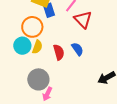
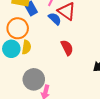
blue semicircle: (77, 49) -> (55, 19), moved
red semicircle: (59, 52) -> (67, 48), moved

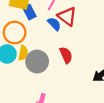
gray circle: (34, 79) -> (37, 62), moved

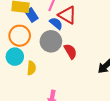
yellow semicircle: (23, 53) -> (31, 68), moved
gray circle: (37, 62) -> (51, 41), moved

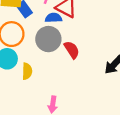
blue semicircle: (56, 23) -> (53, 18), turned -40

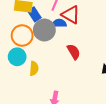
gray circle: (48, 39) -> (44, 30), moved

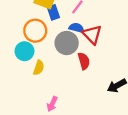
red triangle: (71, 15) -> (92, 35), moved
gray circle: (44, 30) -> (67, 43), moved

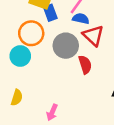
blue semicircle: (77, 28) -> (81, 19), moved
yellow semicircle: (39, 68) -> (17, 98), moved

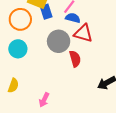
orange circle: (31, 33) -> (20, 19), moved
red triangle: (93, 36) -> (83, 33), turned -30

